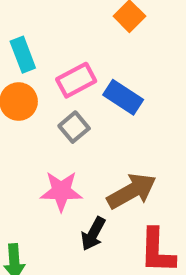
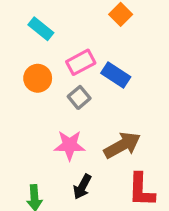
cyan rectangle: (23, 55) -> (41, 29), moved, turned -30
black arrow: (93, 234) -> (82, 187), moved

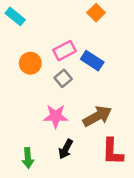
cyan rectangle: (41, 29) -> (15, 16), moved

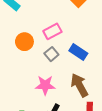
blue rectangle: (92, 61) -> (78, 52), moved
brown arrow: (97, 116) -> (79, 85), turned -90

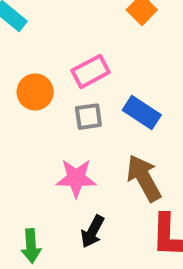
gray square: (51, 54) -> (88, 117), turned 32

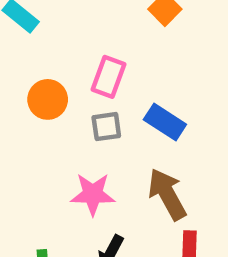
pink rectangle: (91, 71) -> (109, 77), turned -42

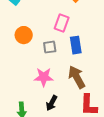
pink rectangle: (109, 77) -> (62, 23), moved
blue rectangle: (165, 122) -> (76, 45), turned 48

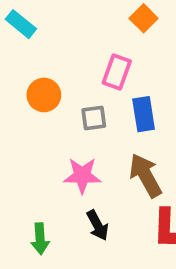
black arrow: (52, 103) -> (98, 225), turned -56

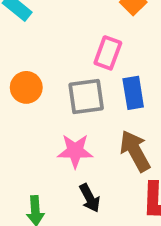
orange circle: (44, 95) -> (26, 87), moved
gray square: (94, 118) -> (86, 96), size x1.5

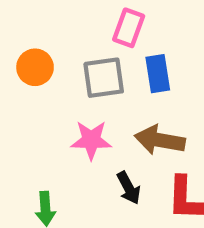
brown arrow: (135, 151) -> (160, 140), turned -51
black arrow: (90, 198) -> (129, 188), moved

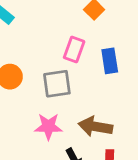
blue rectangle: (158, 74) -> (110, 61), moved

